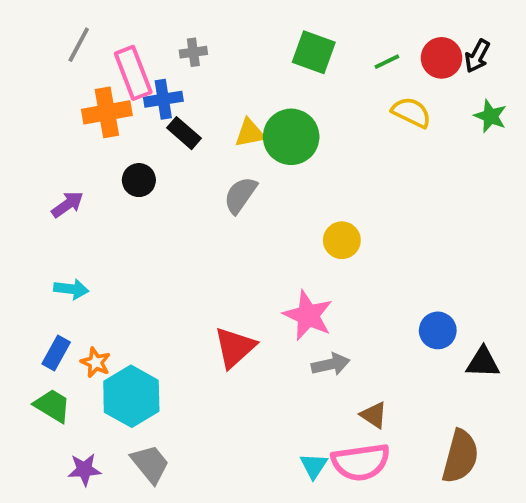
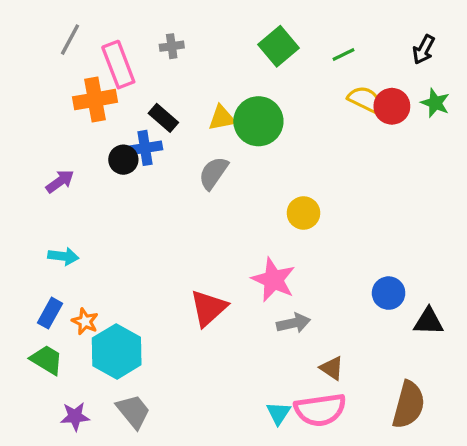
green square: (314, 52) -> (278, 46), turned 30
red circle: (442, 58) -> (392, 106), moved
blue cross: (163, 99) -> (145, 148), moved

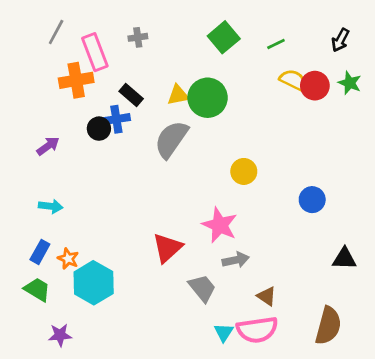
gray semicircle: (213, 173) -> (171, 139), size x1.4
blue circle: (389, 293) -> (312, 200), moved
gray trapezoid: (133, 411) -> (202, 288), moved

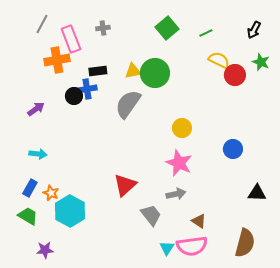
red circle: (315, 86) -> (235, 75), moved
black rectangle: (131, 95) -> (98, 71), turned -48
pink star: (220, 225) -> (179, 163), moved

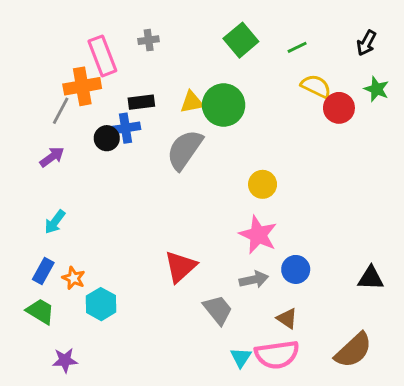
gray line: (42, 24) -> (61, 111), moved
blue circle: (233, 149) -> (296, 269), moved
cyan arrow: (38, 154) -> (55, 222), turned 120
cyan hexagon: (70, 211) -> (101, 304), size x0.7
brown semicircle: (245, 243) -> (353, 350), turned 32

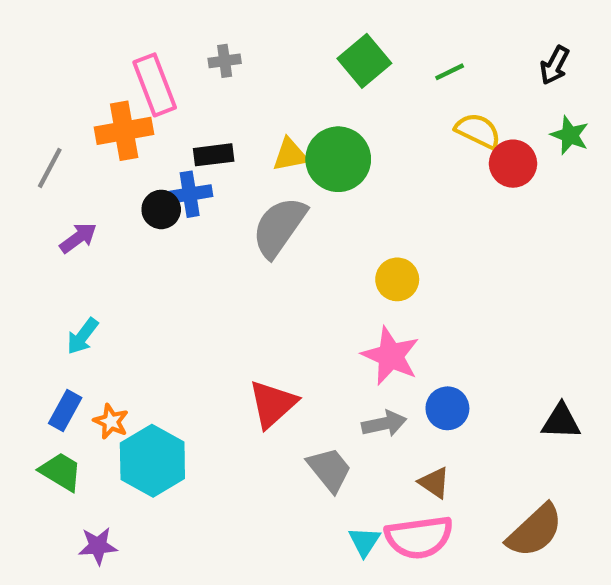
gray line: (61, 111) -> (50, 168), moved
cyan hexagon: (101, 304) -> (152, 461), size x1.4

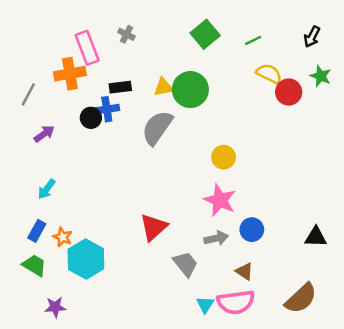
gray cross: (225, 61) -> (126, 34), turned 35

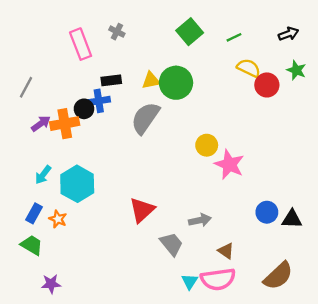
black arrow: (312, 37) -> (288, 34), turned -138
orange cross: (70, 74) -> (65, 124), moved
pink star: (220, 200) -> (229, 164), moved
blue circle: (252, 230) -> (267, 212), moved
cyan hexagon: (86, 259) -> (77, 184), moved

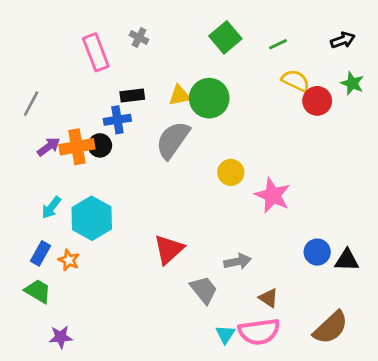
black circle: (84, 109) -> (100, 145), moved
yellow circle: (207, 145) -> (231, 172), moved

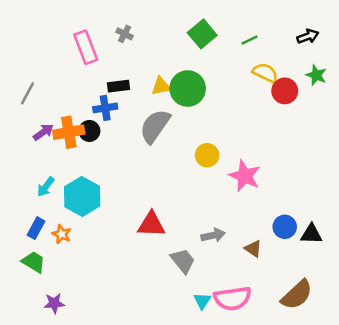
red triangle: (169, 249) -> (151, 224), turned 44
brown triangle: (269, 298) -> (253, 249), moved

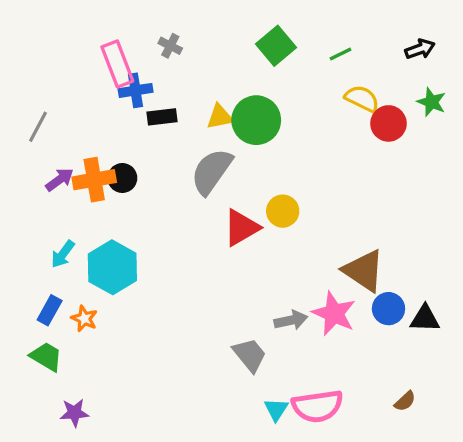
blue cross: (105, 108) -> (136, 90), moved
pink star: (245, 176) -> (334, 314), moved
red triangle: (151, 224) -> (241, 228), moved, turned -32
brown triangle: (253, 249) -> (364, 271), moved, size x1.8
brown semicircle: (297, 295) -> (405, 401), size x0.5

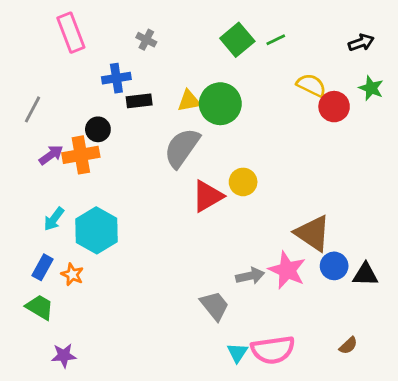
green line: (341, 54) -> (276, 40), moved
pink rectangle: (117, 64) -> (71, 33), moved
black circle: (122, 178) -> (98, 129), moved

